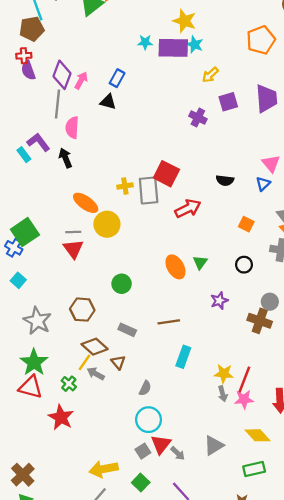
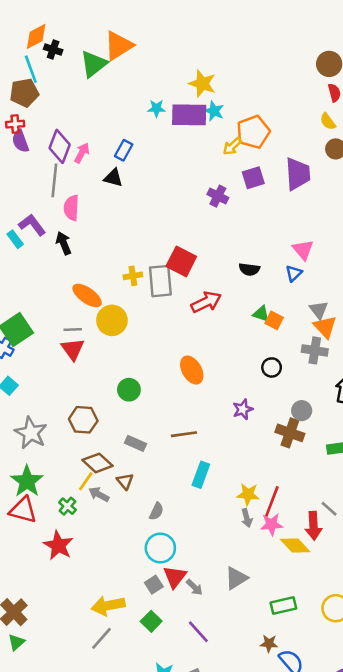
orange pentagon: (261, 40) -> (253, 132), moved
green triangle: (200, 262) -> (261, 314), moved, turned -48
yellow diamond: (257, 435) -> (295, 545), moved

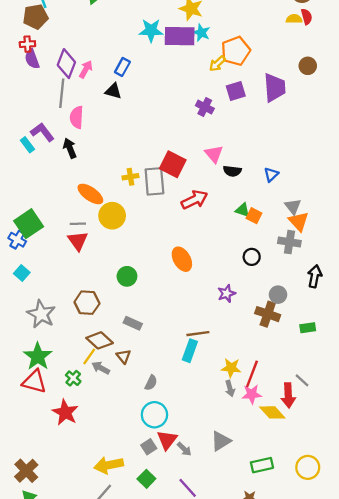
cyan star: (156, 108) -> (151, 30), size x1.5
yellow semicircle: (328, 121) -> (294, 19), moved, turned 126
pink triangle: (303, 250) -> (214, 154), moved
brown line: (184, 434) -> (198, 334), moved

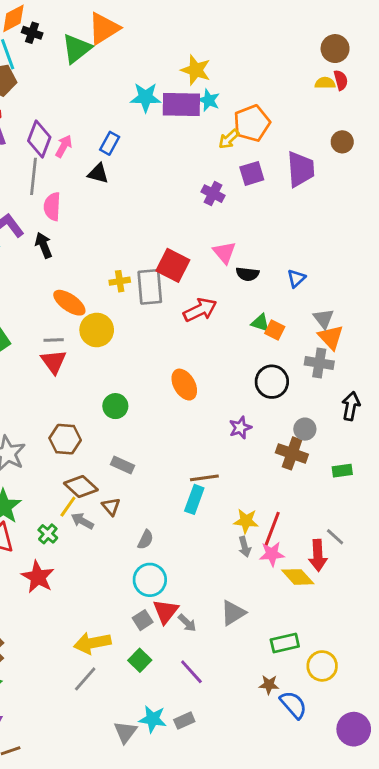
black circle: (252, 257) -> (272, 382), size x1.5
yellow circle: (308, 467) -> (322, 666), moved

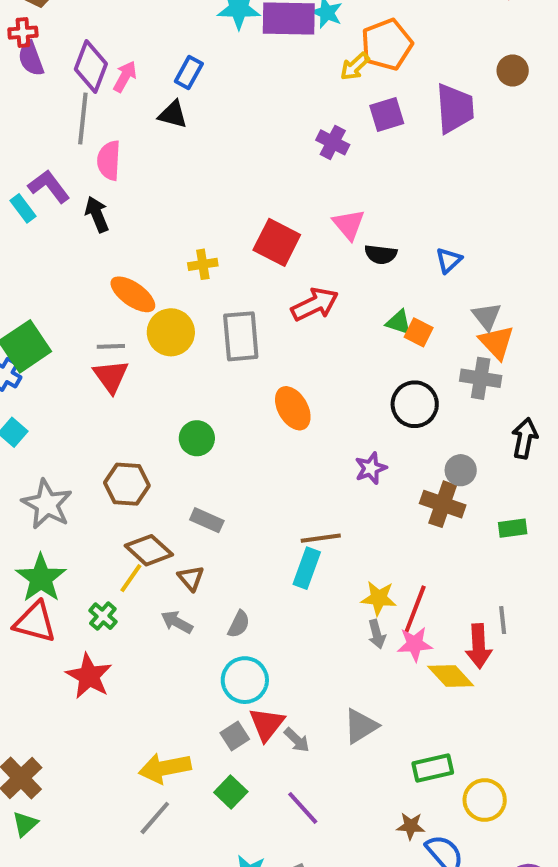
gray rectangle: (150, 287) -> (241, 336), moved
gray arrow: (82, 521) -> (177, 622), moved
gray line: (335, 537) -> (503, 620), turned 42

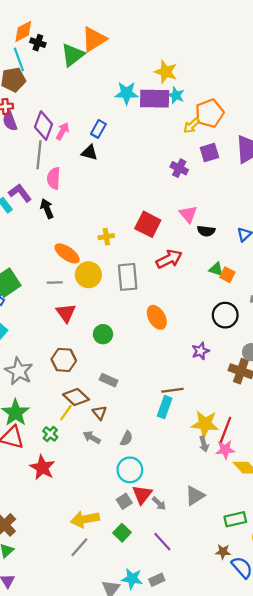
red triangle: (111, 376) -> (66, 313), moved
yellow star: (379, 598) -> (205, 424), size x1.4

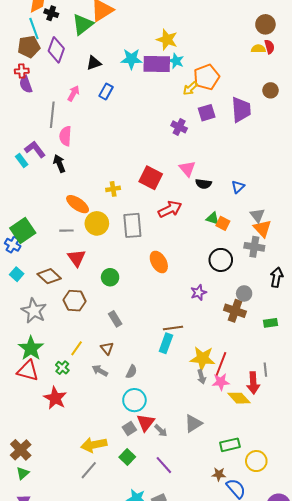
purple diamond: (44, 126) -> (56, 50), moved
black triangle: (89, 153) -> (94, 63), moved, turned -35
gray rectangle: (109, 380) -> (115, 319), turned 35
brown diamond: (76, 397) -> (49, 276), moved

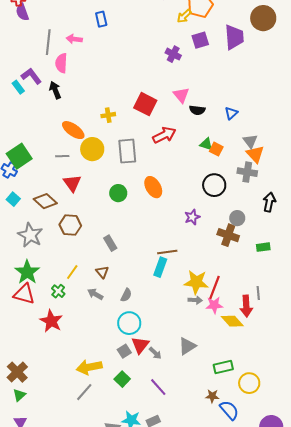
brown circle: (271, 90) -> (263, 18), size x1.6
blue rectangle: (106, 91) -> (101, 19), turned -42
pink arrow: (74, 93) -> (74, 39), moved, turned -112
green circle: (110, 277) -> (118, 193), moved
gray arrow: (201, 377) -> (195, 300), turned -72

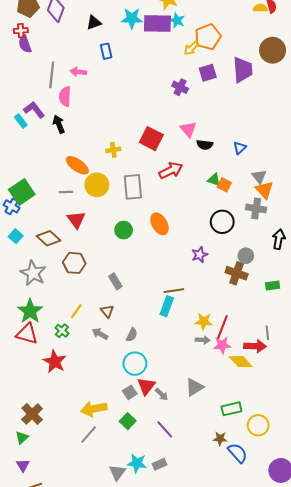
yellow star: (196, 282) -> (204, 321), size x0.7
red arrow: (246, 306) -> (255, 346), turned -85
brown cross: (17, 372) -> (32, 414), moved

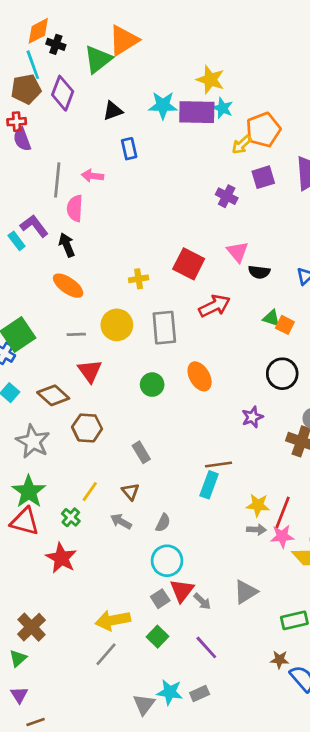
orange ellipse: (77, 165) -> (68, 286), moved

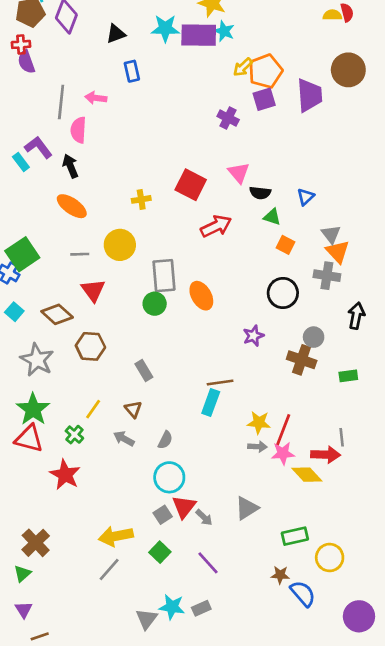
orange pentagon: (263, 130) -> (265, 71), moved
green triangle: (271, 318) -> (272, 217), moved
gray rectangle: (164, 328) -> (164, 276), moved

